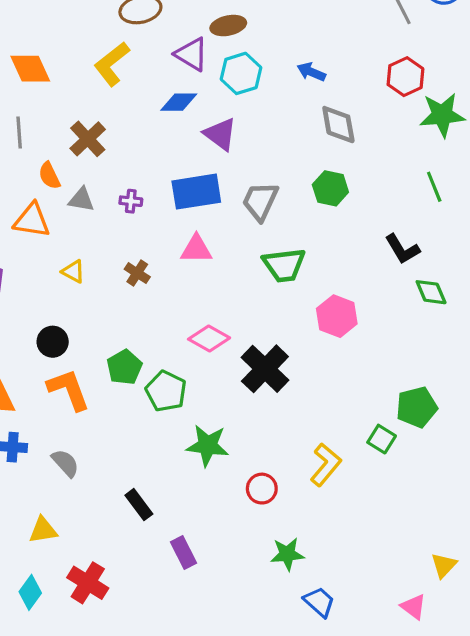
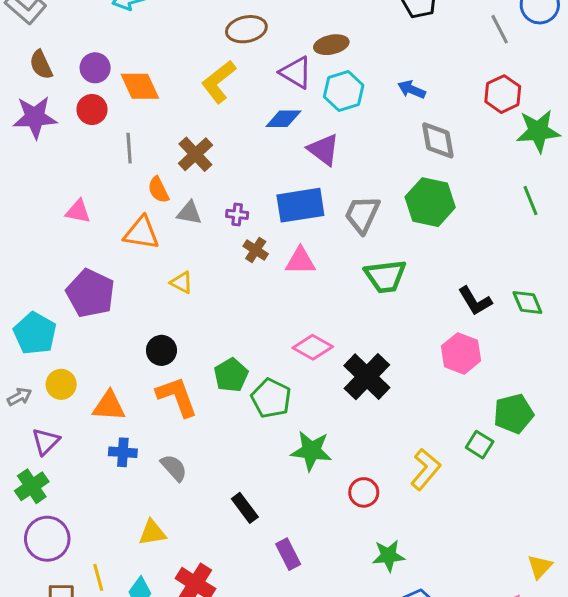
green hexagon: (330, 188) -> (430, 202), size x1.4
black L-shape: (402, 249) -> (475, 301), moved
brown cross: (137, 273) -> (256, 250), moved
pink hexagon: (337, 316) -> (461, 353), moved

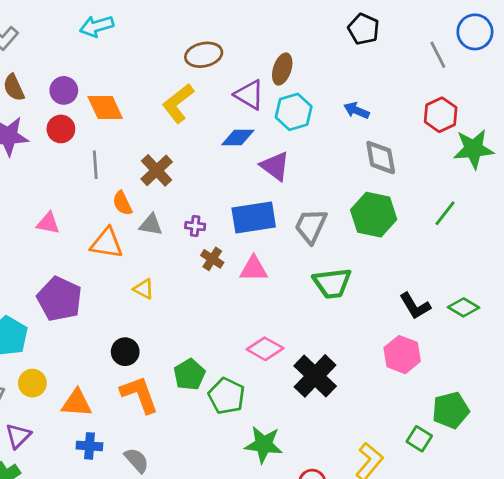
brown ellipse: (331, 45) -> (282, 69), turned -60
green line: (531, 201) -> (445, 213), moved, turned 60
green diamond: (527, 302) -> (464, 307), turned -36

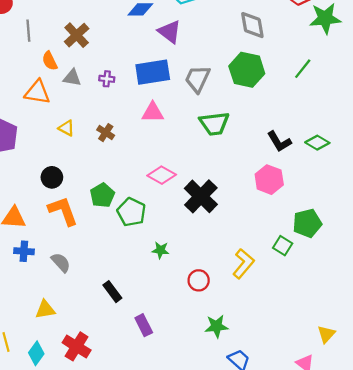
brown cross: (212, 259) -> (106, 133), moved
green star: (264, 444) -> (161, 250), size x0.6

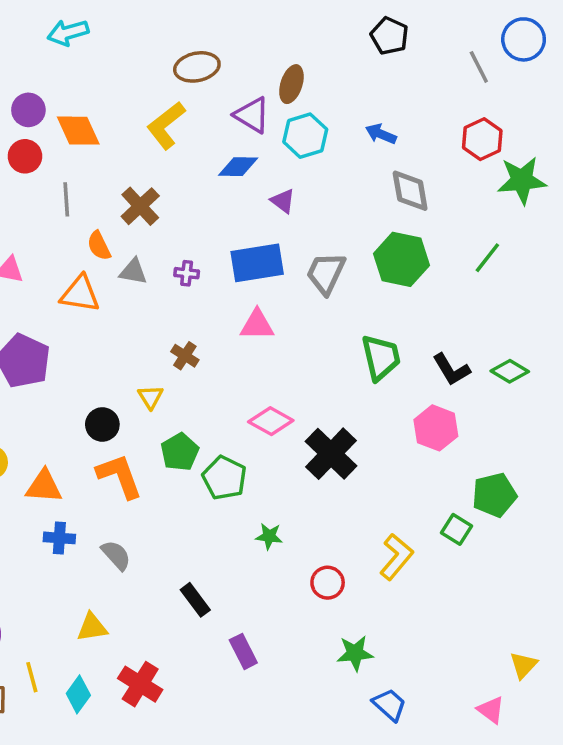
purple triangle: (169, 32) -> (283, 201), size x0.7
green trapezoid: (214, 124) -> (381, 357), moved, turned -96
yellow triangle: (66, 128) -> (150, 397), moved, turned 30

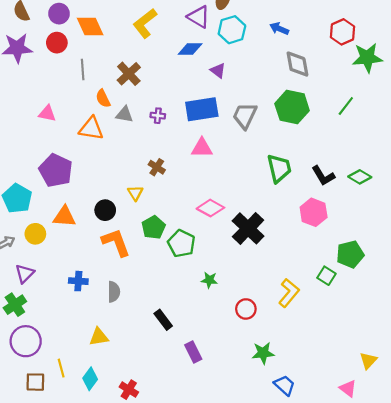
orange triangle: (44, 486) -> (64, 217), moved
gray semicircle: (116, 555) -> (114, 292), turned 42
red cross: (140, 684) -> (129, 390), moved, size x0.7

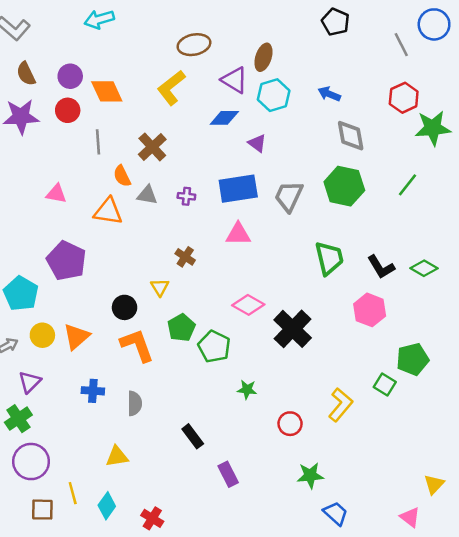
orange triangle: (64, 217) -> (77, 336), moved, turned -45

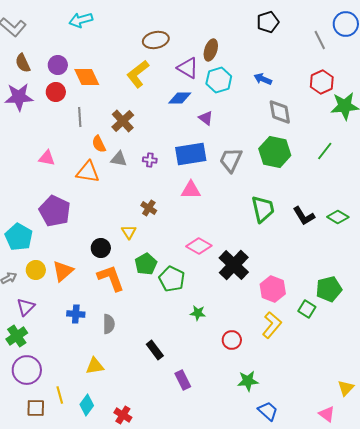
black pentagon: (335, 22) -> (268, 22), turned 30
pink hexagon: (370, 310) -> (273, 289), moved

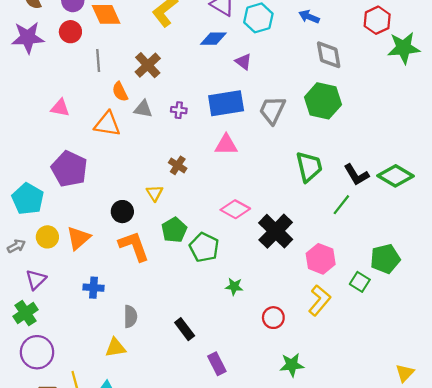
green line: (325, 151) -> (341, 205), moved
green diamond: (338, 217) -> (396, 176), size x1.4
gray semicircle: (109, 324) -> (130, 316), moved

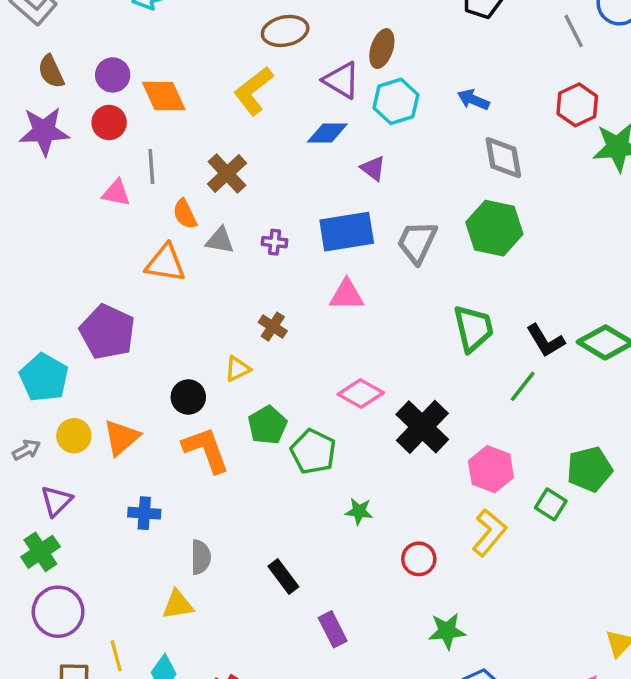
pink triangle: (60, 108) -> (116, 193), moved
yellow triangle: (155, 193) -> (238, 369), turned 36

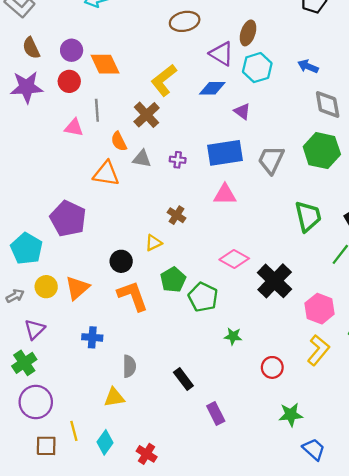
yellow L-shape: (253, 91) -> (164, 80), moved

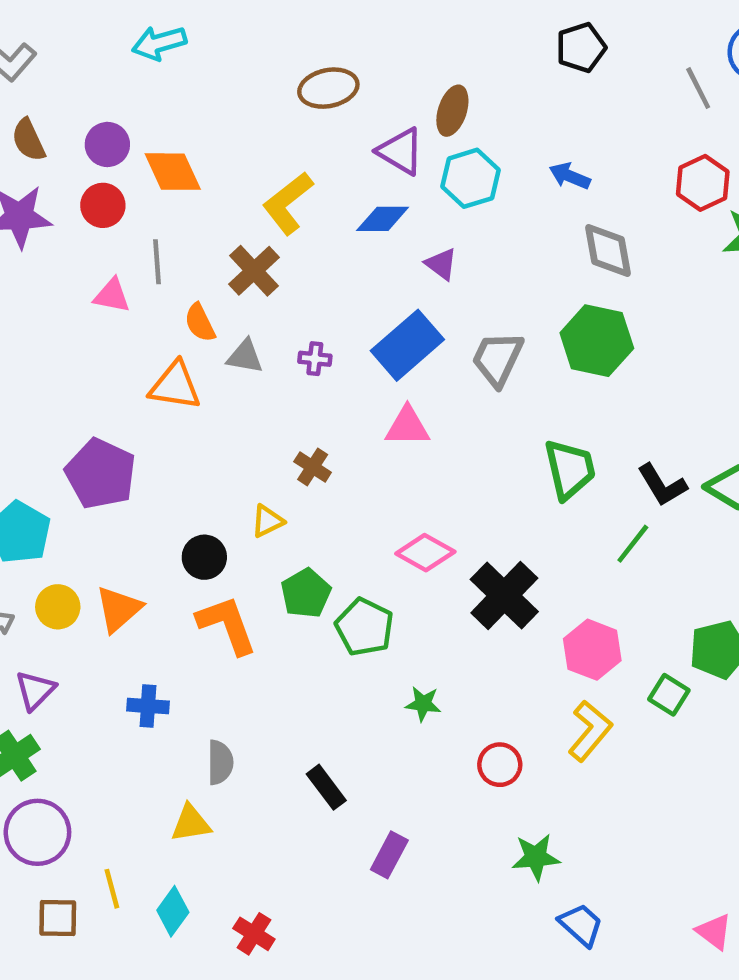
blue rectangle: (225, 153) -> (407, 345), turned -32
purple rectangle: (216, 414) -> (389, 855), turned 55

